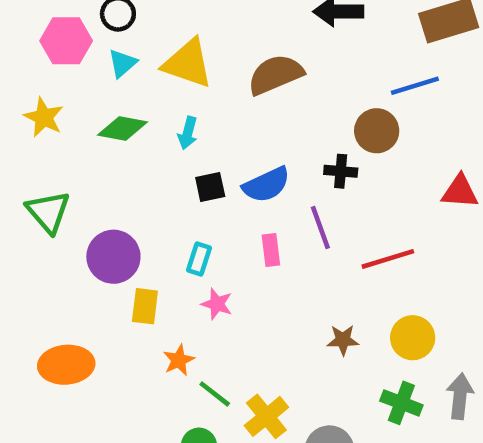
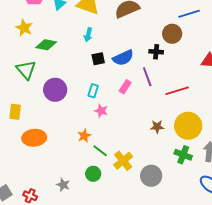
green diamond: (122, 129) -> (46, 45), moved
pink rectangle: (271, 250) -> (125, 87), turned 40
yellow rectangle: (145, 306) -> (15, 112), moved
yellow circle: (413, 338) -> (188, 126), size x1.4

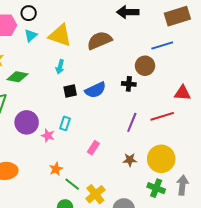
purple line: (147, 77) -> (132, 122), moved, turned 42
pink rectangle: (125, 87) -> (93, 148), moved
red line: (177, 91) -> (162, 116), moved
pink star: (101, 111) -> (48, 136), moved

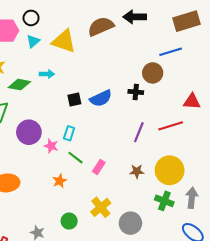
brown semicircle: (99, 40) -> (101, 26), moved
cyan arrow: (60, 67) -> (47, 74), moved, turned -104
pink rectangle: (93, 148) -> (99, 167), moved
green line: (72, 184) -> (75, 158), moved

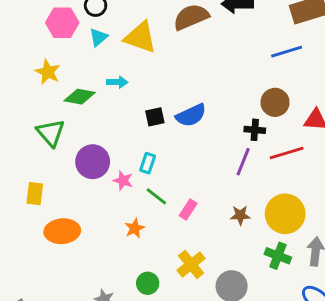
brown circle: (153, 73) -> (275, 102), moved
black cross: (136, 92) -> (255, 130), moved

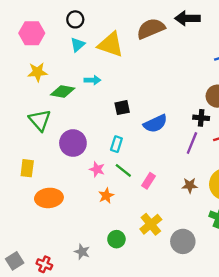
pink hexagon: (62, 23) -> (32, 33), moved
yellow star: (48, 72) -> (37, 72), turned -30
blue semicircle: (191, 115) -> (155, 124), moved
pink star: (123, 181) -> (97, 169), moved

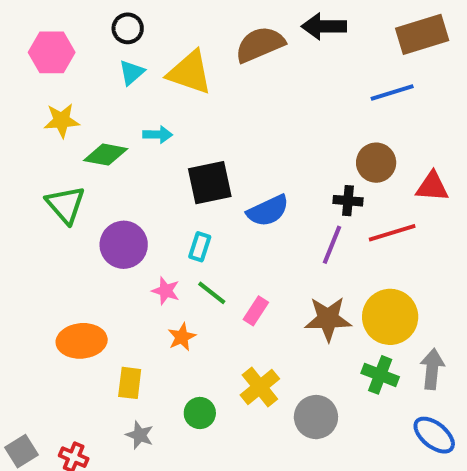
black square: (122, 108) -> (210, 183), size x1.6
yellow rectangle: (27, 168) -> (130, 383), moved
brown star: (190, 185) -> (328, 319), size x1.6

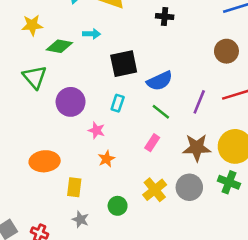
black cross: (348, 201) -> (165, 17), moved
green line: (212, 293) -> (161, 112), moved
gray circle: (316, 417) -> (189, 187), moved

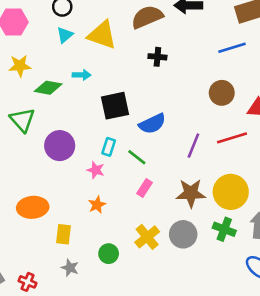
green line: (161, 112) -> (137, 157), moved
pink star: (97, 130) -> (96, 170), moved

